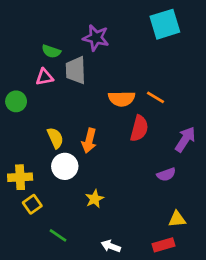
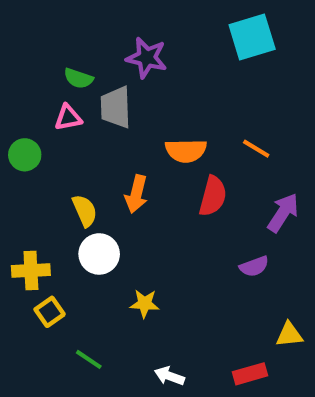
orange line: (155, 97) -> (256, 149), moved
orange arrow: (89, 141) -> (136, 194), moved
yellow star: (95, 199) -> (145, 304), turned 30
yellow triangle: (177, 219) -> (289, 335), moved

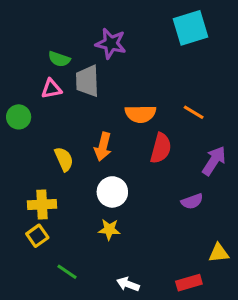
white circle: (99, 254) -> (112, 192), moved
yellow cross: (31, 271) -> (42, 204), moved

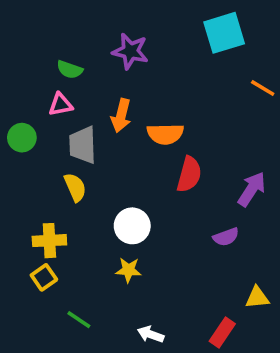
gray trapezoid: (87, 81) -> (83, 145), moved
orange line: (194, 112) -> (263, 88), moved
orange arrow: (103, 147) -> (121, 116), moved
red rectangle: (189, 283) -> (222, 333), turned -40

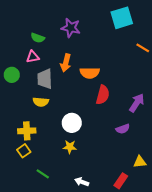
yellow semicircle: (75, 187) -> (41, 102), turned 119

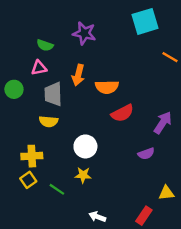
red semicircle: (103, 95) -> (122, 113), turned 48
green line: (43, 174) -> (57, 189), moved

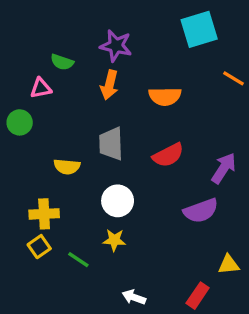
pink triangle: (39, 68) -> (41, 88), moved
orange arrow: (78, 75) -> (109, 85), moved
orange semicircle: (107, 87) -> (165, 96), moved
gray trapezoid: (53, 94) -> (111, 144), moved
purple semicircle: (146, 154) -> (201, 211), size x1.5

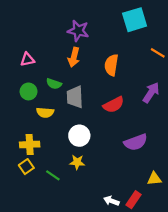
green semicircle: (62, 62) -> (54, 84), moved
orange semicircle: (165, 96) -> (111, 65), turned 100
green circle: (20, 122) -> (29, 91), moved
purple arrow: (224, 168) -> (151, 93), moved
white arrow: (134, 297) -> (111, 201), moved

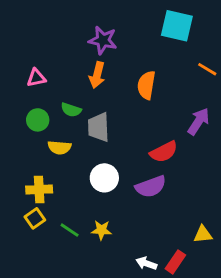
cyan square: (135, 20) -> (177, 26), turned 30
red semicircle: (114, 105) -> (164, 152), moved
purple semicircle: (136, 142) -> (151, 187), moved
yellow star: (77, 162) -> (101, 230), moved

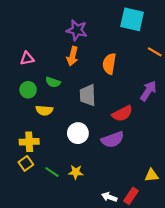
gray trapezoid: (99, 127) -> (88, 95), moved

